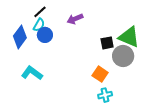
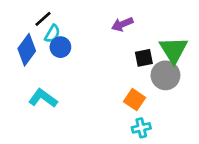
black line: (40, 12) -> (43, 19), moved
purple arrow: (75, 19) -> (122, 24), moved
green triangle: (129, 37) -> (174, 50), turned 35

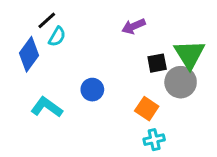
blue circle: (60, 47) -> (92, 90), moved

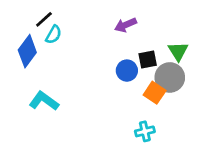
green triangle: (189, 54) -> (178, 51), size x0.7
blue circle: (92, 90) -> (127, 71), moved
orange square: (147, 109) -> (155, 93), moved

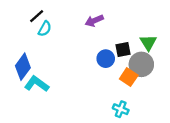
purple arrow: (126, 25) -> (94, 21), moved
blue diamond: (27, 51) -> (23, 67), moved
cyan cross: (145, 131) -> (121, 109), turned 35

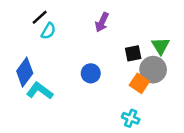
purple arrow: (94, 21) -> (102, 22), turned -42
blue circle: (106, 59) -> (91, 73), moved

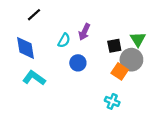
purple arrow: (102, 22) -> (84, 32), moved
cyan semicircle: (48, 31) -> (64, 40), moved
blue diamond: (25, 72) -> (25, 48), moved, turned -45

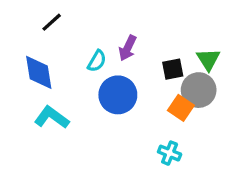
blue circle: (78, 63) -> (118, 95), size x1.5

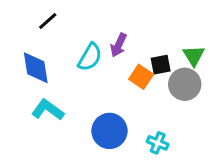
cyan semicircle: (97, 61) -> (90, 57), size x1.4
blue circle: (118, 95) -> (109, 131), moved
orange square: (181, 108) -> (141, 77), moved

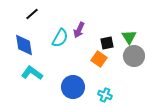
orange square: (141, 77) -> (99, 59), moved
gray circle: (185, 84) -> (134, 56), moved

